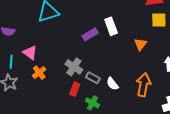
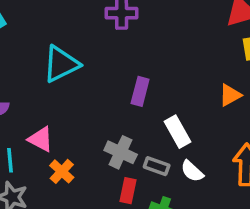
white rectangle: (111, 26) -> (177, 132), moved
purple rectangle: (90, 34) -> (140, 91), turned -35
orange triangle: (140, 44) -> (230, 95), turned 32

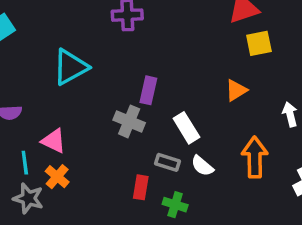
gray cross: (121, 152) -> (129, 121), moved
orange cross: (62, 171) -> (57, 177), moved

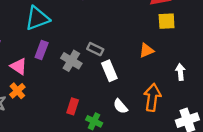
purple rectangle: (148, 90) -> (42, 50), moved
gray rectangle: (167, 162) -> (95, 49), moved
white semicircle: (202, 166) -> (120, 106), moved

